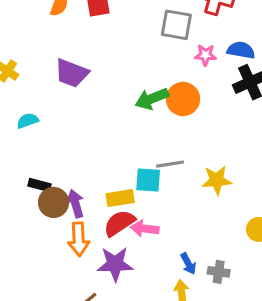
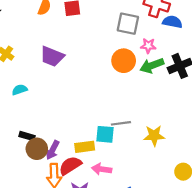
blue semicircle: (241, 50) -> (172, 22), moved
green arrow: (152, 99) -> (152, 66), moved
orange circle: (183, 99) -> (124, 61), moved
purple arrow: (75, 204) -> (52, 150), turned -138
red semicircle: (119, 223) -> (70, 166), moved

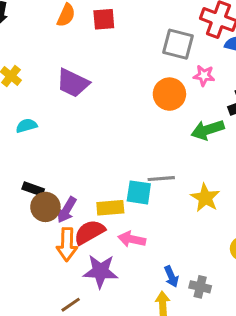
green arrow: (152, 66) -> (208, 130), moved
yellow star: (154, 136) -> (205, 198), turned 30

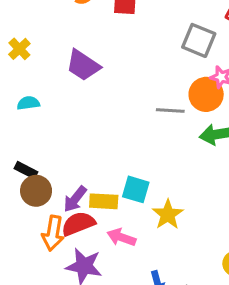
orange circle: (169, 94) -> (206, 94), moved
gray line: (161, 179) -> (170, 111), moved
yellow star: (205, 198) -> (168, 215), moved
purple arrow: (67, 210) -> (75, 199), moved

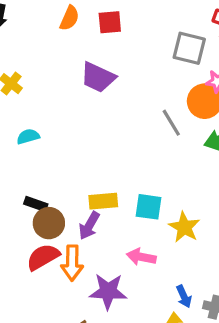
purple trapezoid: (83, 65) -> (98, 77), moved
gray line: (170, 111) -> (171, 123), turned 64
yellow rectangle: (104, 201) -> (103, 201), moved
red semicircle: (78, 224) -> (43, 257), moved

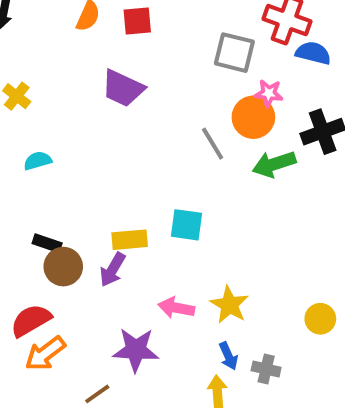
cyan square: (148, 207) -> (187, 225), moved
yellow star: (184, 227) -> (229, 305), moved
red semicircle: (43, 257) -> (31, 320), moved
orange arrow: (72, 263) -> (45, 354), moved, turned 52

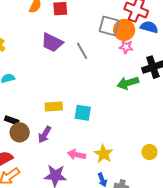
orange circle: (253, 117) -> (124, 30), moved
gray line: (213, 144) -> (82, 51), moved
yellow rectangle: (130, 240) -> (54, 107), moved
yellow circle: (320, 319) -> (149, 152), moved

